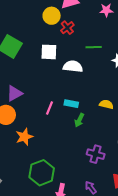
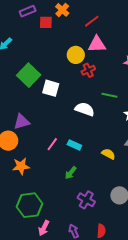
white square: (49, 52) -> (51, 88), moved
green arrow: (79, 120) -> (71, 173), moved

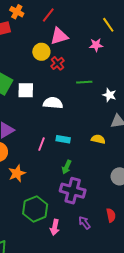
white semicircle: (85, 109) -> (53, 103), moved
purple cross: (86, 200) -> (73, 191), moved, size x1.4

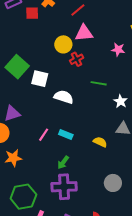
purple cross: (73, 191) -> (64, 187), turned -30

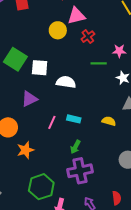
pink star: (118, 50) -> (119, 51), moved
red cross: (77, 59) -> (88, 37), moved
purple triangle: (12, 113) -> (29, 99), moved

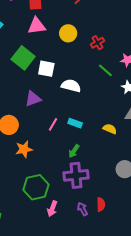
pink triangle: (76, 16) -> (37, 26), moved
green line: (99, 63) -> (105, 70), turned 35
red semicircle: (117, 198) -> (101, 204), moved

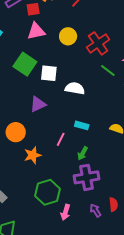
red cross: (97, 43) -> (98, 43), size x1.6
pink line: (53, 124) -> (61, 139), moved

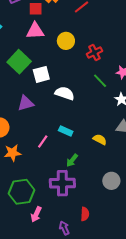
red cross: (98, 43) -> (94, 53), size x0.7
white square: (49, 73) -> (41, 74), turned -30
green arrow: (83, 153) -> (72, 160), moved
purple arrow: (95, 210) -> (64, 228), moved

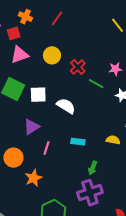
red cross: (94, 53) -> (78, 67), moved
white square: (41, 74) -> (38, 95), turned 30
white semicircle: (65, 93) -> (66, 106), turned 30
pink line: (43, 141) -> (46, 148), moved

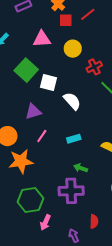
red square: (14, 33) -> (66, 20), moved
cyan rectangle: (78, 142) -> (74, 139), turned -40
green arrow: (93, 168) -> (81, 168), turned 72
orange star: (33, 178) -> (21, 161), size x1.4

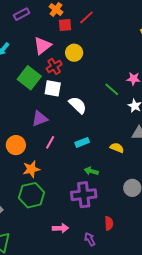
pink triangle: (42, 39) -> (43, 46), turned -30
red cross: (94, 67) -> (54, 66), moved
orange star: (21, 161) -> (31, 169), size x0.7
green hexagon: (30, 200) -> (32, 195), moved
pink arrow: (45, 222) -> (60, 228), turned -112

